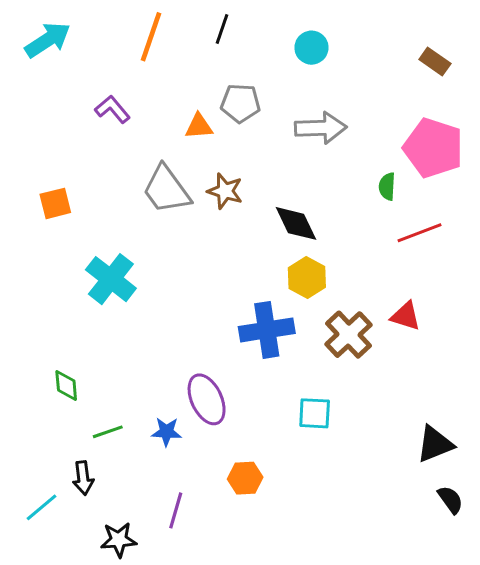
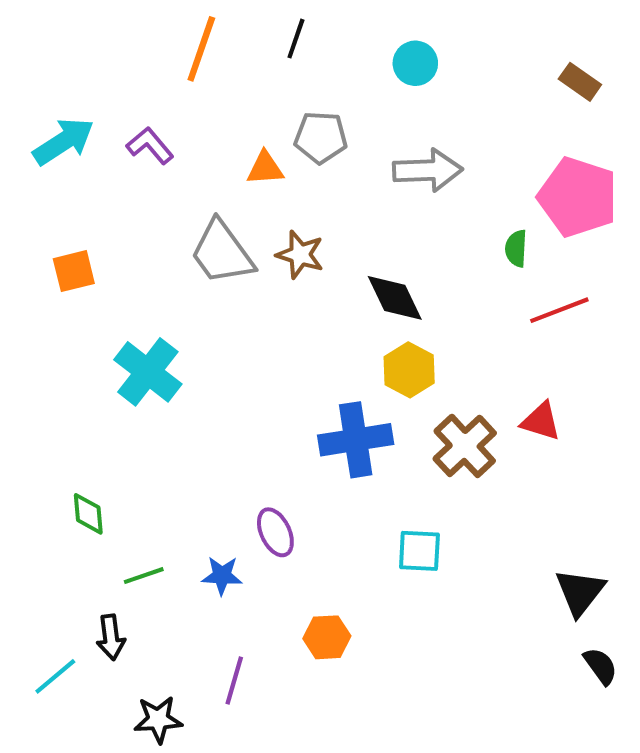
cyan arrow: (48, 40) -> (64, 141), moved
purple ellipse: (207, 399) -> (275, 532), size x0.7
black triangle: (435, 444) -> (580, 592), turned -30

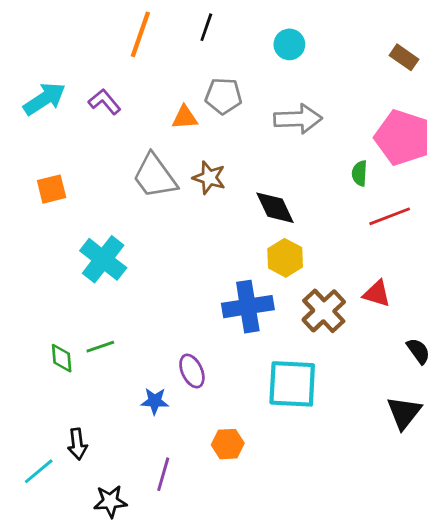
cyan square: (419, 551) -> (292, 384), size x1.6
green line: (144, 576) -> (100, 347), moved
black semicircle: (600, 666) -> (418, 351), moved

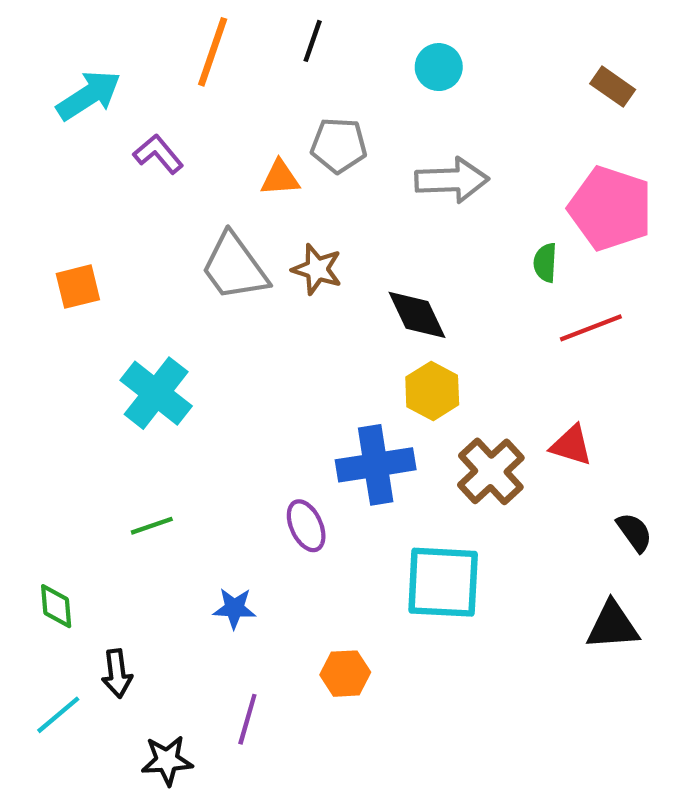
cyan arrow: (44, 99) -> (89, 95), moved
green diamond: (62, 358) -> (56, 606), moved
purple ellipse: (192, 371) -> (306, 526), moved
black triangle: (404, 413) -> (613, 626), turned 48

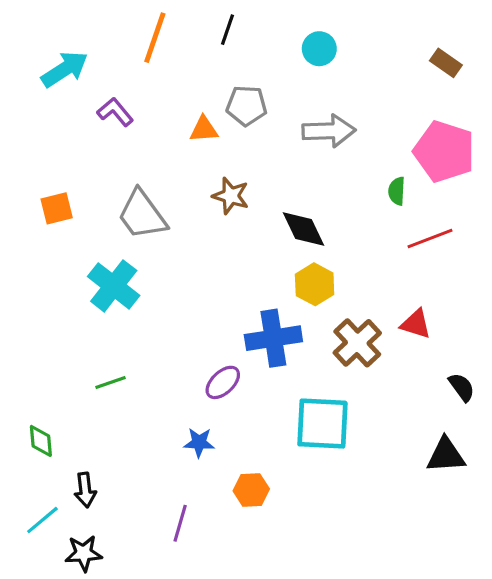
gray trapezoid: (234, 267) -> (142, 215), moved
purple ellipse: (306, 526) -> (223, 382), turned 72
blue star: (234, 608) -> (199, 443), moved
black star: (167, 760) -> (84, 553), moved

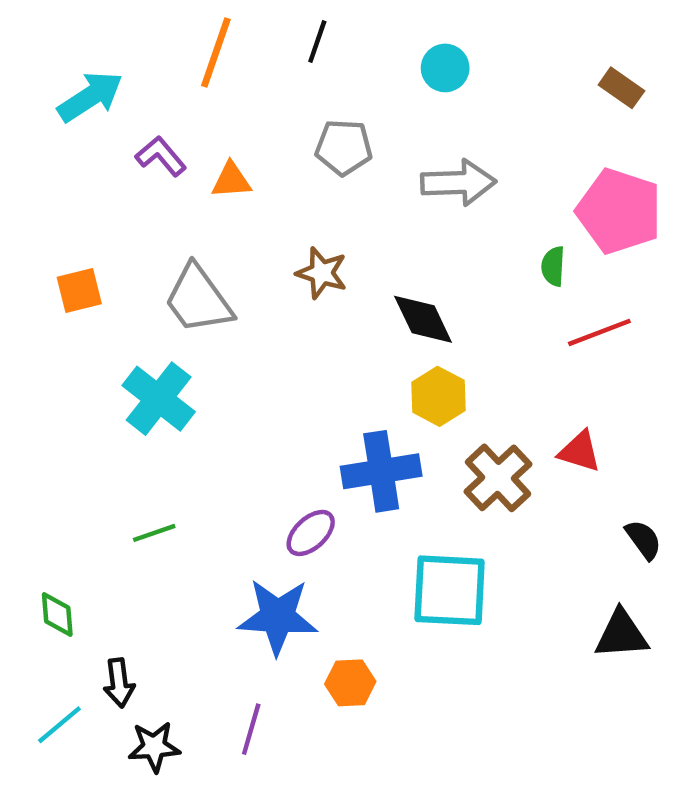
orange triangle: (204, 129) -> (231, 180), moved
blue star: (199, 443) -> (278, 617), size x1.8
black star: (84, 553) -> (154, 747), moved

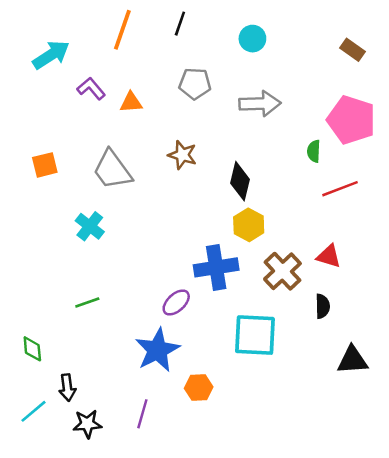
black diamond: (423, 319) -> (240, 181), turned 39
cyan cross: (159, 399) -> (90, 226), size x0.7
black semicircle: (643, 540) -> (323, 306), moved, turned 35
blue star: (278, 617) -> (157, 350), turned -30

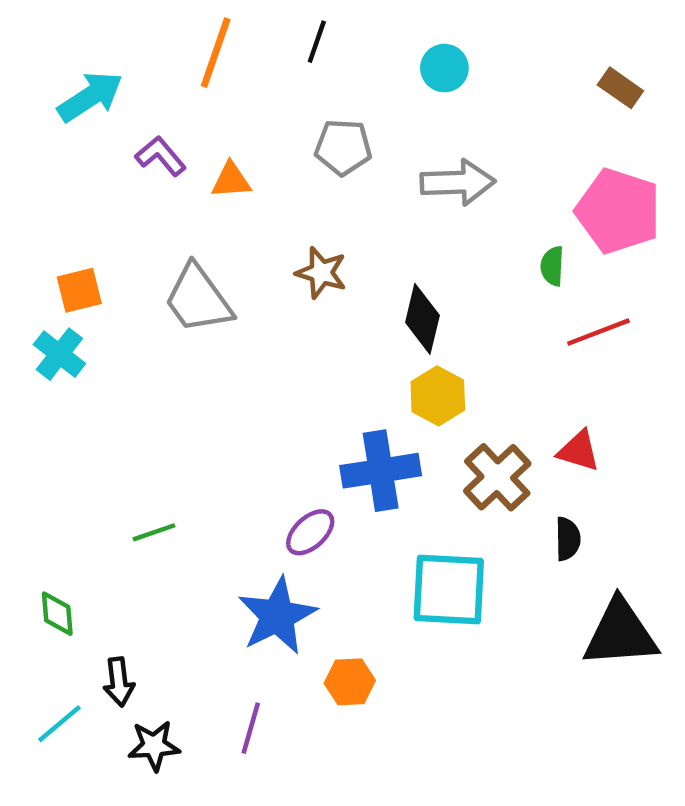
cyan cross: (90, 226) -> (59, 354), moved
black triangle: (353, 360) -> (620, 633), size x1.4

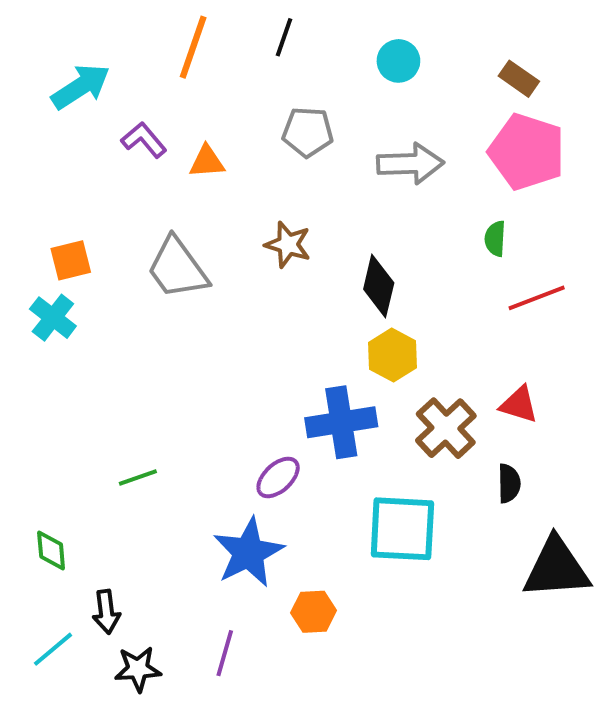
brown rectangle: (620, 88) -> (519, 79), moved
pink pentagon: (618, 211) -> (527, 152), moved

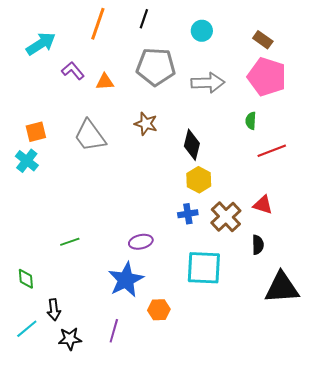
gray pentagon: (308, 132) -> (156, 67), size x1.5
blue cross: (341, 422) -> (188, 214), moved, size x0.6
purple ellipse: (278, 477) -> (141, 242), turned 30

